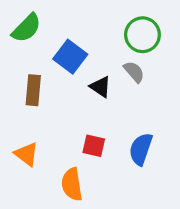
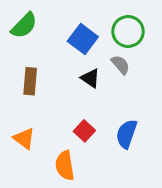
blue square: (70, 57) -> (83, 39), moved
red square: (94, 146) -> (84, 131), turned 30

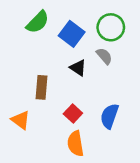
green semicircle: (24, 25) -> (38, 22), moved
brown rectangle: (30, 81) -> (42, 87), moved
orange semicircle: (65, 166) -> (76, 144), moved

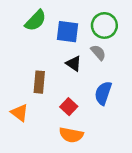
blue square: (72, 34) -> (68, 32), turned -30
blue semicircle: (109, 116) -> (103, 93), moved
orange semicircle: (76, 144) -> (71, 135), turned -70

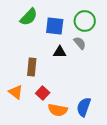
black triangle: (74, 64) -> (60, 52), turned -32
blue semicircle: (103, 93) -> (84, 107), moved
red square: (69, 107) -> (43, 93), moved

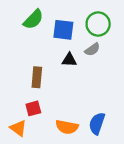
gray semicircle: (80, 43) -> (92, 49), turned 96
orange triangle: (16, 92) -> (18, 128), moved
red square: (43, 93) -> (33, 108), moved, turned 32

